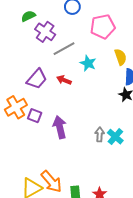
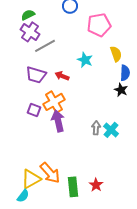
purple cross: (45, 32) -> (30, 32), moved
gray line: (64, 49) -> (45, 46), moved
purple trapezoid: (37, 79) -> (36, 75), turned 65
orange cross: (16, 107) -> (54, 102), moved

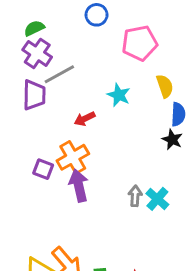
purple trapezoid: (36, 75) -> (34, 95), moved, turned -105
red arrow: (62, 76) -> (85, 119), turned -48

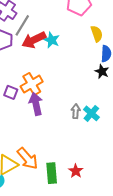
gray line: (59, 74) -> (22, 25), turned -30
cyan star: (119, 95) -> (52, 40), moved
red arrow: (85, 119) -> (34, 40), moved, size x1.6

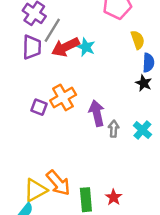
purple arrow: (36, 104) -> (97, 113), moved
cyan cross: (91, 113) -> (142, 130), moved

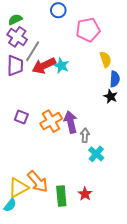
orange cross: (63, 98) -> (51, 121), moved
cyan cross: (142, 130) -> (96, 154), moved

